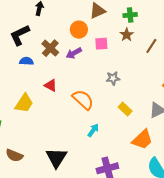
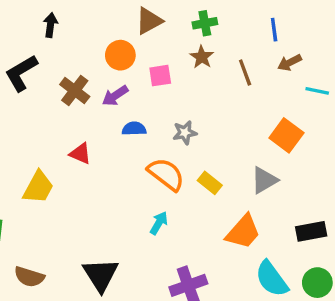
brown line: (151, 46) -> (245, 72), turned -49
blue semicircle: (26, 61) -> (134, 129), moved
orange semicircle: (83, 100) -> (166, 174), moved

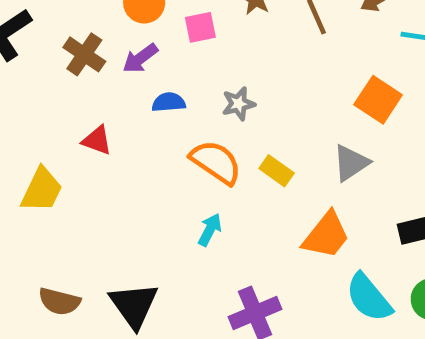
brown semicircle: (29, 277) -> (59, 301), moved

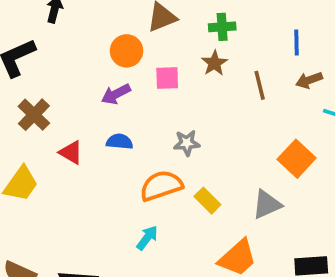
brown cross: (84, 54) -> (34, 115), moved
blue semicircle: (169, 102) -> (120, 142), moved
orange semicircle: (216, 162) -> (161, 186), turned -63

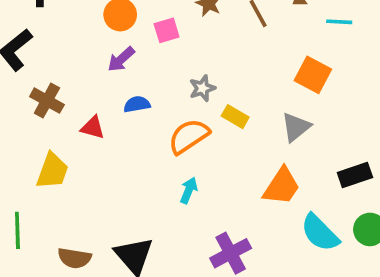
yellow rectangle: (207, 201) -> (235, 117), moved

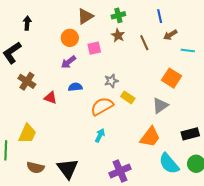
yellow trapezoid: (52, 171) -> (27, 134), moved

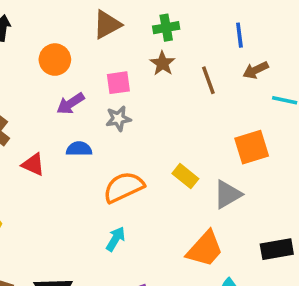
orange circle: (70, 38) -> (55, 60), moved
orange square: (171, 78) -> (252, 147), turned 36
gray star: (111, 81) -> (118, 119), moved
yellow rectangle: (128, 97) -> (185, 176), moved

